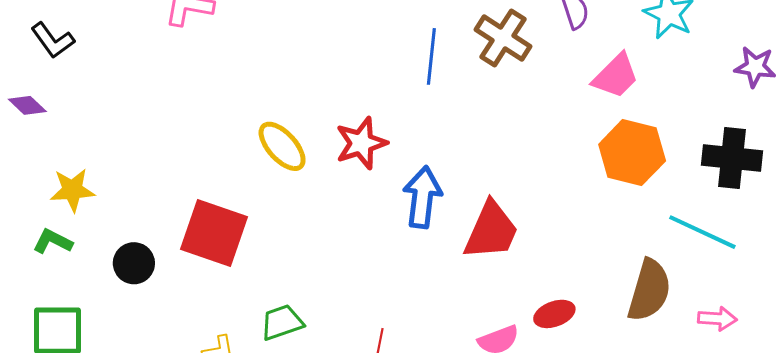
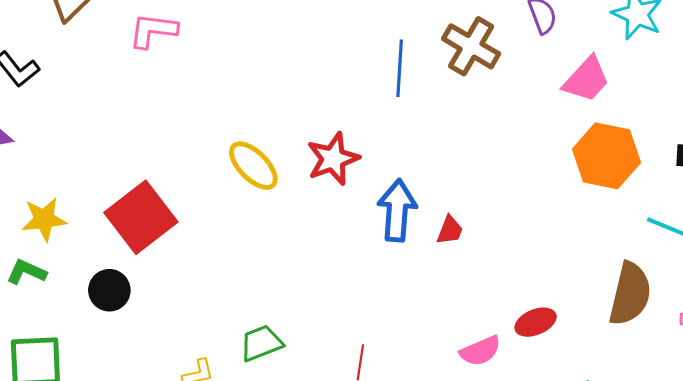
red trapezoid: (491, 231) -> (450, 230), moved, size x0.5
red square: (214, 233) -> (141, 217), moved, turned 36

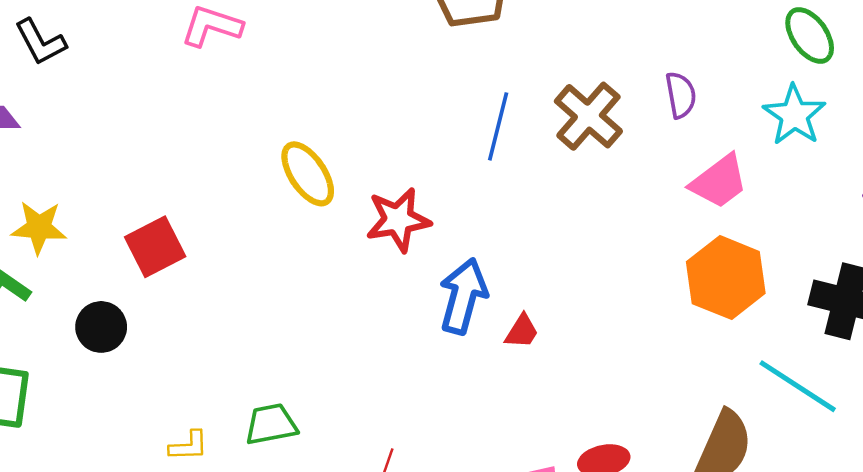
yellow ellipse: (253, 166) -> (308, 174), moved
red square: (141, 217) -> (155, 247), size x0.7

